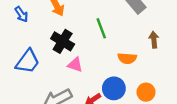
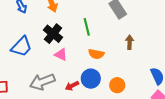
orange semicircle: (127, 58) -> (96, 54), moved

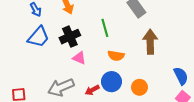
black cross: (53, 34) -> (70, 37), turned 30
brown arrow: (129, 42) -> (150, 42), size x1.6
blue trapezoid: (22, 47) -> (38, 37), moved

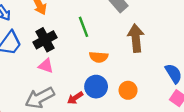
pink triangle: (79, 58) -> (46, 66), moved

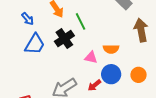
green line: (84, 27) -> (80, 21), moved
pink triangle: (46, 66) -> (91, 57), moved

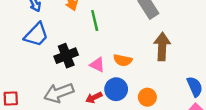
black cross: (64, 39) -> (66, 56), moved

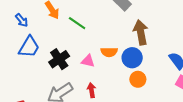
green line: (95, 21) -> (77, 23), turned -30
blue circle: (116, 89) -> (132, 58), moved
red arrow: (94, 98) -> (92, 90), turned 120

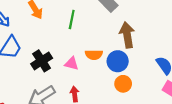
green line: (77, 23) -> (72, 19), moved, turned 66

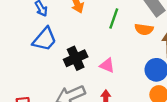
orange semicircle: (94, 55) -> (144, 29), moved

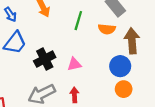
pink triangle: (107, 65) -> (74, 64), turned -32

